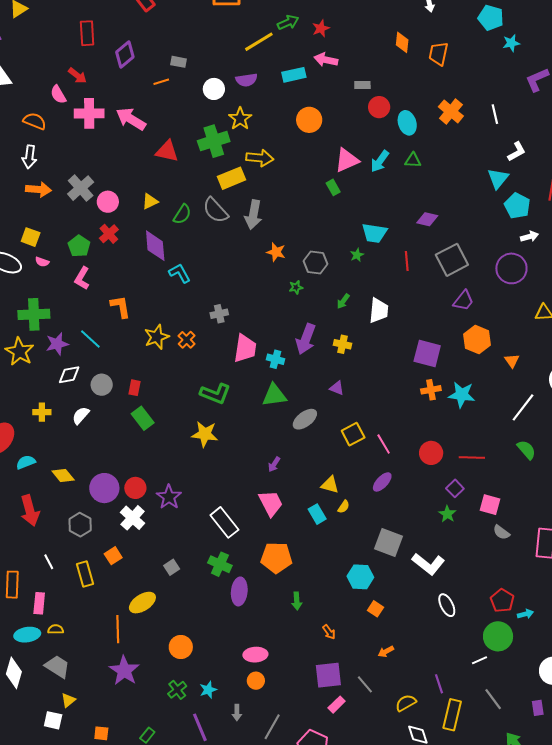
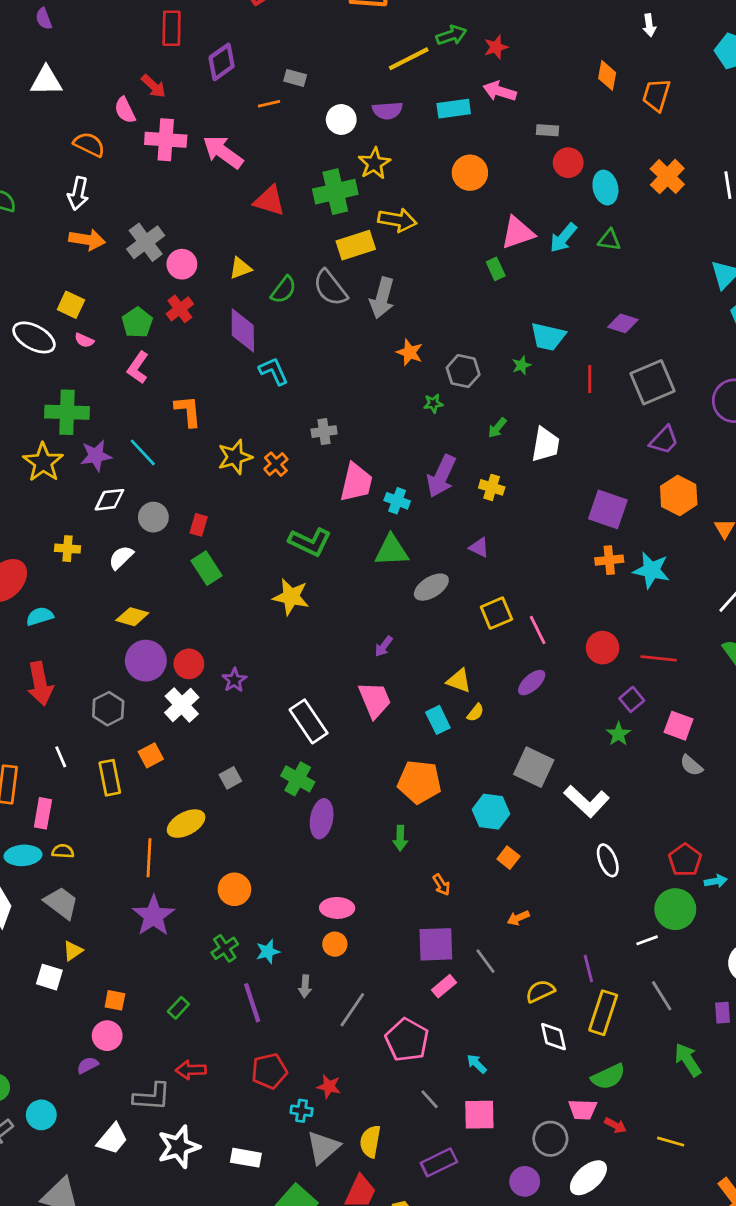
yellow diamond: (63, 475) -> (132, 617), moved, turned -40
purple star: (169, 497) -> (234, 680), size x0.7
orange pentagon: (276, 558) -> (419, 782), moved

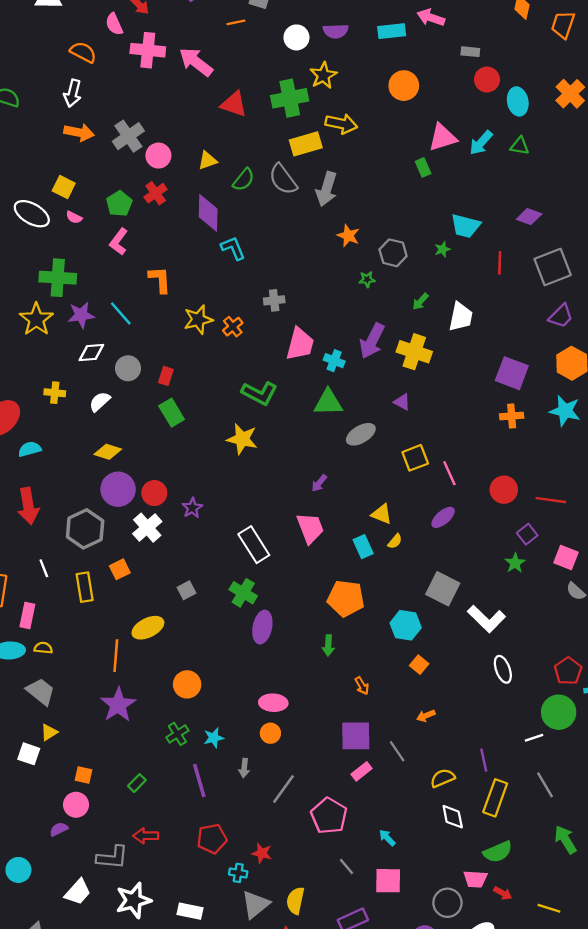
yellow cross: (492, 487) -> (414, 352), size x1.6
cyan star: (651, 570) -> (565, 411), moved
gray hexagon: (108, 709) -> (85, 529), size x1.4

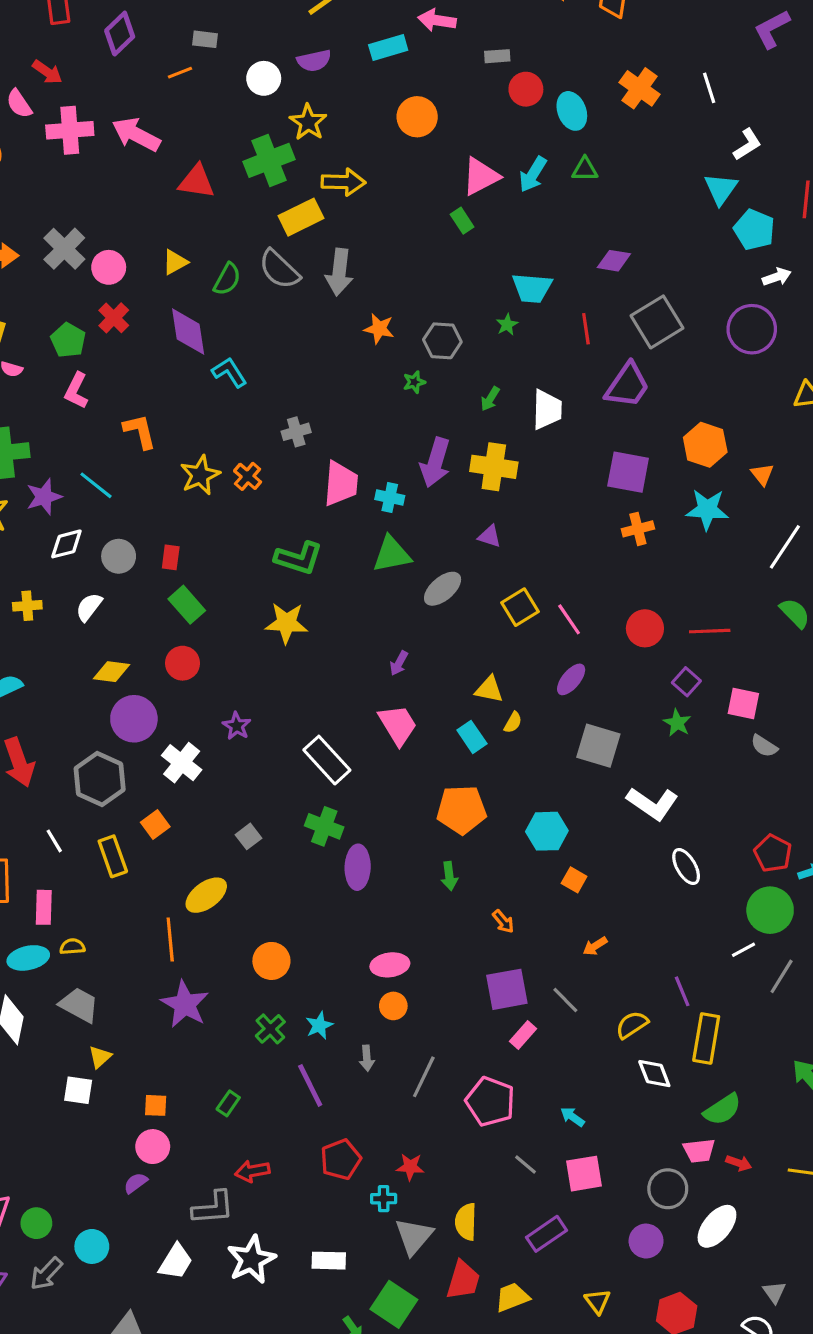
purple trapezoid: (561, 316) -> (627, 385), moved, size x1.4
red circle: (154, 493) -> (183, 663), moved
gray square: (443, 589) -> (598, 746), moved
gray line: (545, 785) -> (782, 976), moved, turned 72

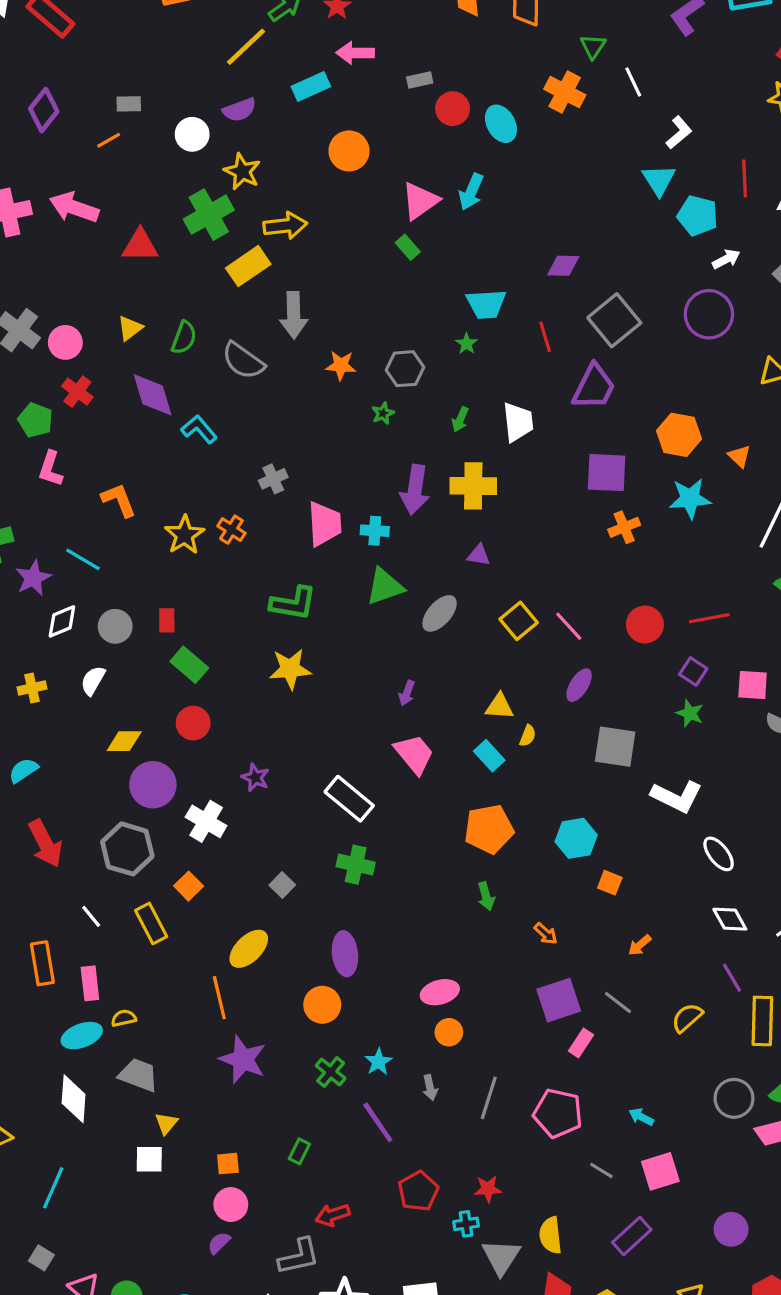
green triangle: (585, 169) -> (593, 46), moved, turned -48
gray semicircle: (279, 269) -> (243, 361), moved
purple ellipse: (358, 867) -> (345, 954), moved
white diamond: (654, 1074) -> (730, 919), moved
gray circle: (668, 1189) -> (734, 1098), moved

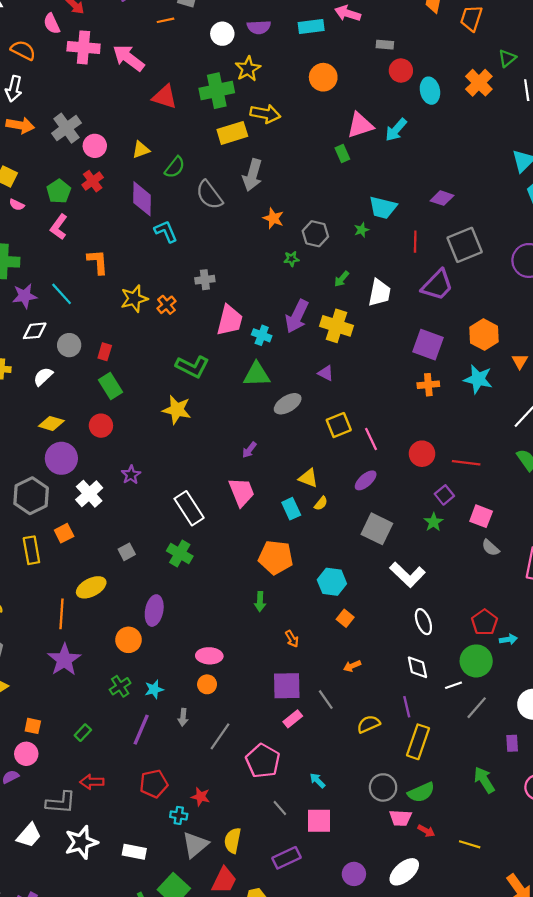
purple line: (378, 1122) -> (141, 730), turned 40

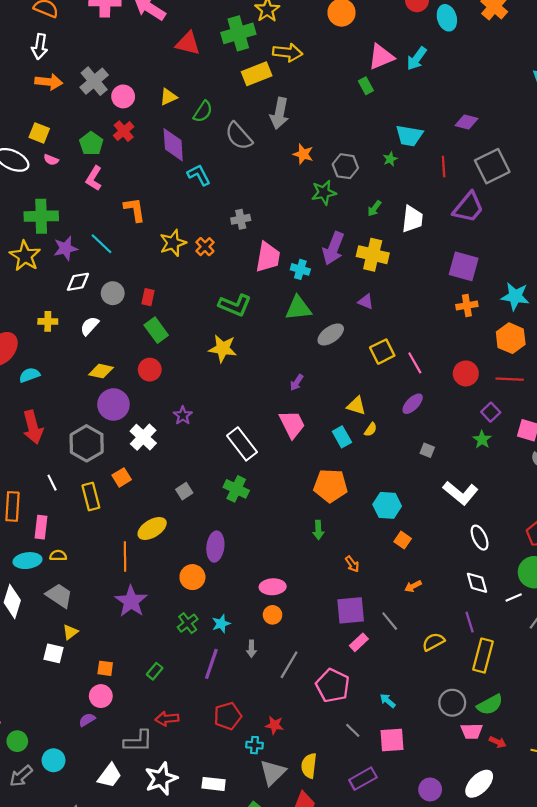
green star: (291, 259) -> (324, 192), size x1.6
orange hexagon: (484, 335) -> (511, 338), moved
gray square: (377, 529) -> (427, 450), size x0.5

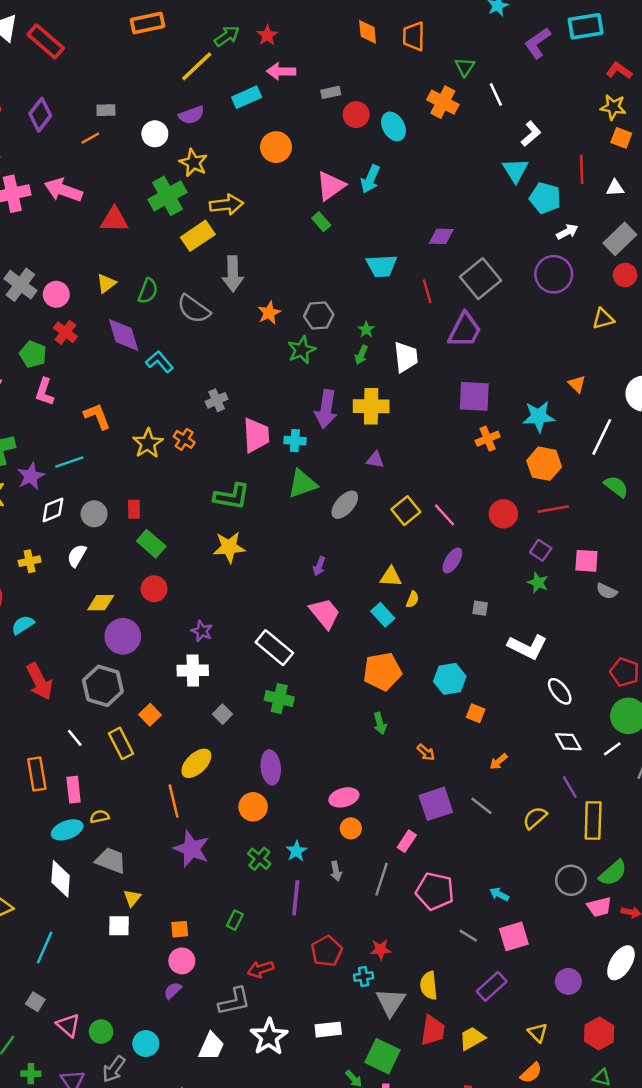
orange star: (303, 154) -> (269, 313), turned -30
green star: (390, 159) -> (366, 330), moved
cyan line: (102, 244) -> (69, 462), turned -50
white cross: (143, 437) -> (193, 670), moved, turned -32
pink rectangle: (359, 642) -> (407, 841), moved

